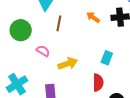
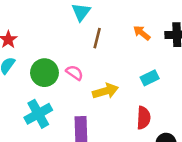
green circle: (21, 30) -> (44, 73), moved
cyan rectangle: (107, 58) -> (150, 78), moved, turned 40

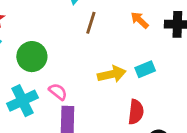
pink semicircle: (74, 73) -> (58, 92), moved
yellow arrow: (105, 91) -> (112, 74), moved

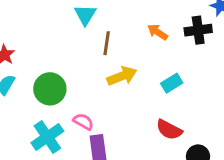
yellow arrow: (112, 74) -> (122, 76), moved
red semicircle: (136, 112) -> (169, 130), turned 120

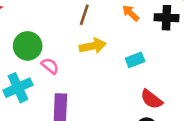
pink semicircle: (83, 122) -> (50, 66), moved
red semicircle: (169, 130) -> (151, 99), moved

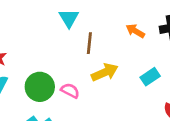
pink semicircle: (50, 66) -> (70, 91), moved

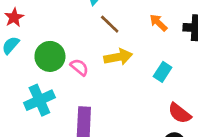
brown line: (89, 43) -> (110, 24), turned -65
cyan rectangle: (150, 77) -> (163, 72), turned -36

